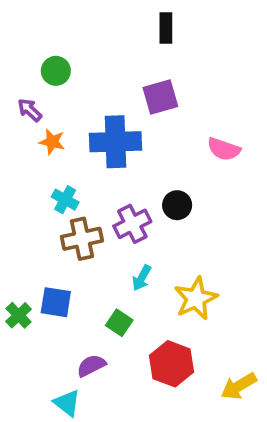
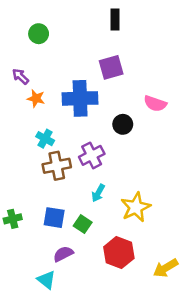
green circle: (56, 71) -> (39, 34), moved
black circle: (177, 205) -> (123, 124), moved
blue square: (56, 302) -> (54, 218), moved
green cross: (19, 315) -> (13, 219), turned 30

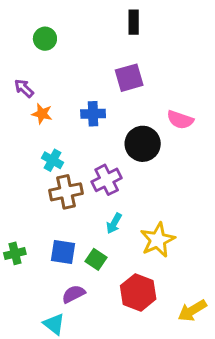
blue cross: (80, 98) -> (93, 114), size x0.6
black circle: (123, 124) -> (143, 144), size x1.5

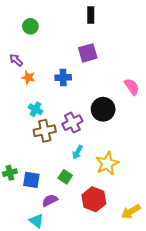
pink semicircle: (180, 120) -> (132, 87), moved, turned -144
black circle: (143, 144) -> (103, 109), moved
blue square: (63, 252) -> (31, 180), moved

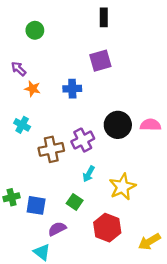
pink semicircle: (132, 87) -> (150, 125), moved, turned -54
cyan cross: (35, 109) -> (22, 125), moved

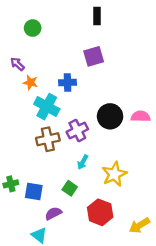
cyan cross: (22, 125) -> (47, 107), moved, size x1.6

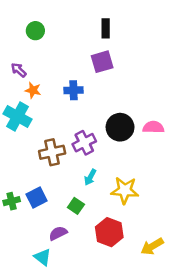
black rectangle: (97, 16) -> (106, 28), moved
cyan cross: (47, 107) -> (18, 116), moved
yellow star: (114, 174) -> (125, 190), turned 30
blue square: (34, 192) -> (37, 198), moved, turned -36

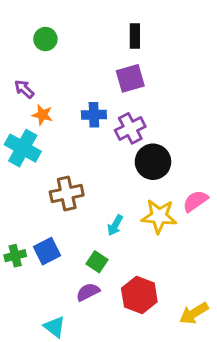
pink semicircle: (153, 127) -> (195, 201), moved, turned -36
purple cross: (84, 143) -> (130, 128), moved
yellow star: (125, 190) -> (159, 216), moved
purple semicircle: (58, 233) -> (88, 292), moved

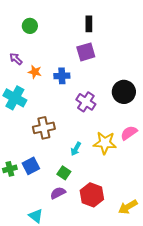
orange star: (42, 115) -> (35, 72), moved
purple cross: (130, 128) -> (86, 102), moved, turned -30
black circle: (153, 162) -> (124, 92), moved

